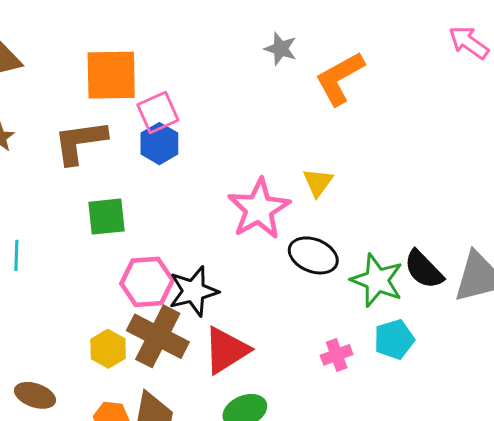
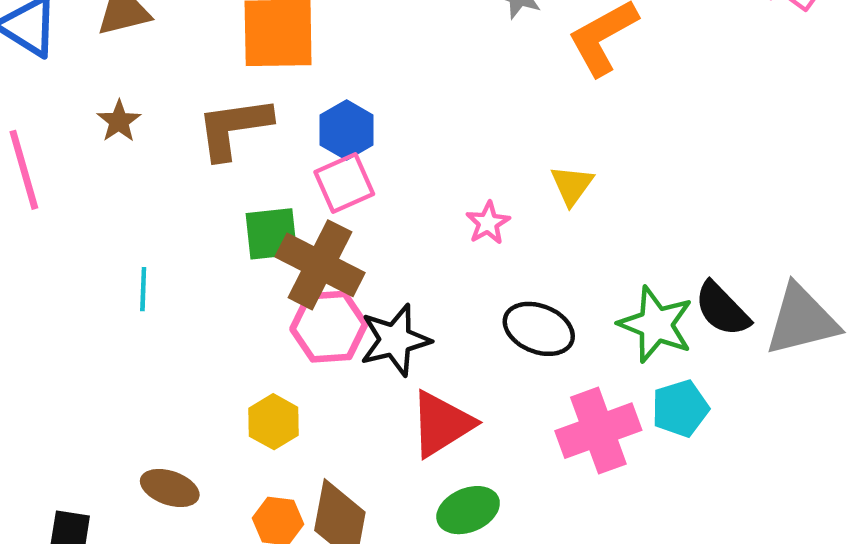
pink square: (158, 112) -> (344, 183), moved
pink star: (259, 209) -> (488, 223), size x0.5
black ellipse: (313, 255) -> (539, 329), moved
brown cross: (158, 336) -> (320, 265), moved
pink cross: (337, 355) -> (598, 431), size x1.8

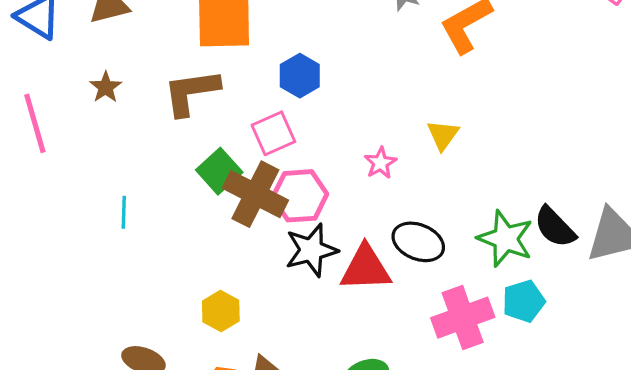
blue hexagon: (347, 130) -> (300, 76), moved
green square: (271, 234) -> (219, 171), turned -36
pink hexagon: (329, 327) -> (300, 196), moved
red triangle: (442, 424) -> (366, 268), moved, turned 30

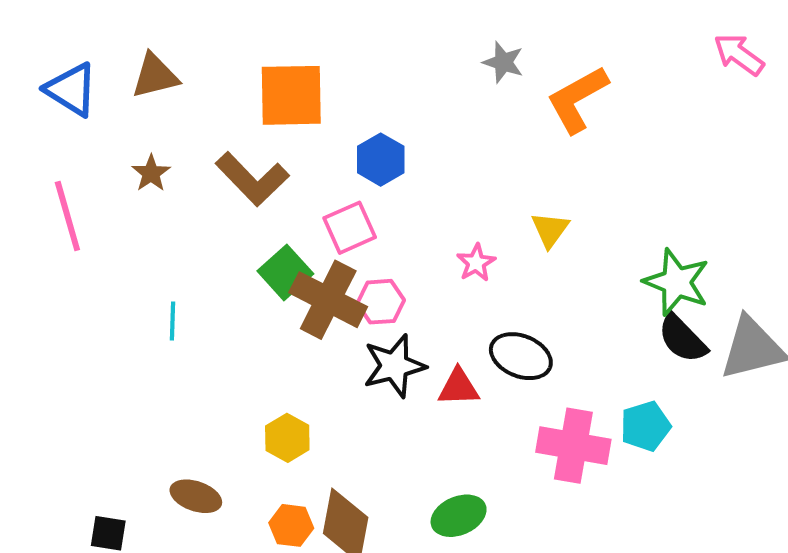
brown L-shape: (191, 92) -> (252, 179), turned -126
pink hexagon: (300, 196) -> (381, 302), size x0.7
green star: (505, 239) -> (677, 282), moved
red triangle: (366, 268) -> (459, 387), size x0.7
pink cross: (463, 318) -> (573, 446), turned 30

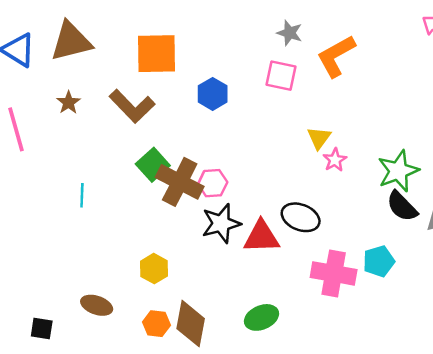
brown triangle: (155, 76) -> (71, 41), size x1.4
pink square: (350, 228) -> (281, 76), moved, turned 36
pink star: (476, 263) -> (335, 160), moved
green star: (677, 282) -> (398, 171), turned 30
red triangle: (459, 387) -> (261, 237), size x1.4

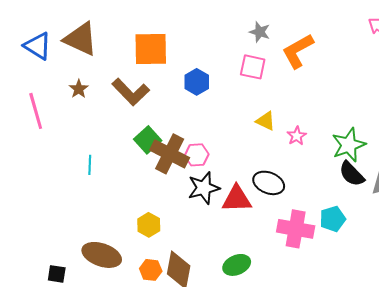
brown triangle: (71, 41) -> (81, 39), turned 39
yellow triangle: (319, 138) -> (266, 121), moved, turned -40
brown ellipse: (97, 305) -> (102, 255), size x1.5

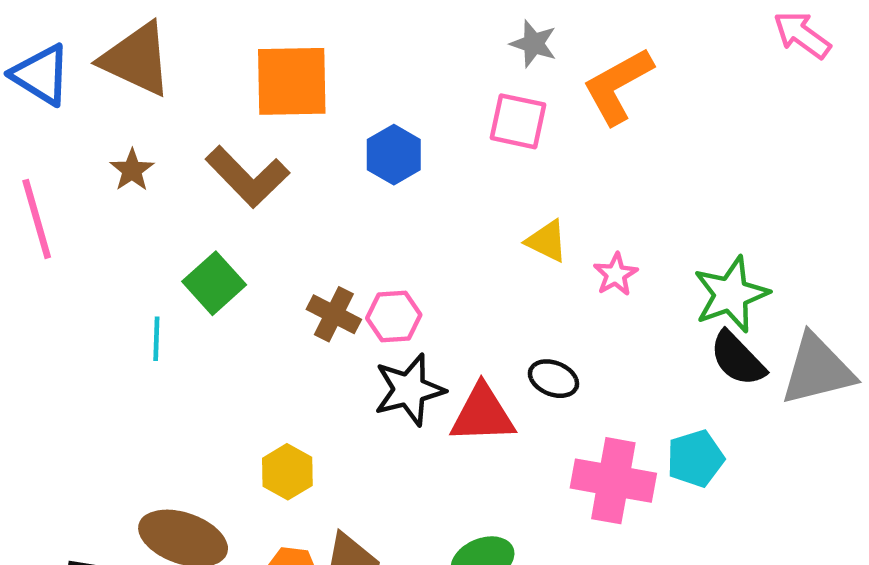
green square: (148, 140) -> (214, 283), moved
brown cross: (170, 154) -> (334, 314), size x0.6
black ellipse: (269, 183) -> (553, 379), size x0.7

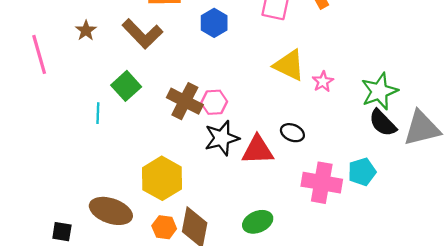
yellow triangle: (547, 241) -> (289, 65), size x1.5
brown cross: (334, 314) -> (185, 101), size x1.4
yellow hexagon: (287, 472) -> (162, 178), size x1.6

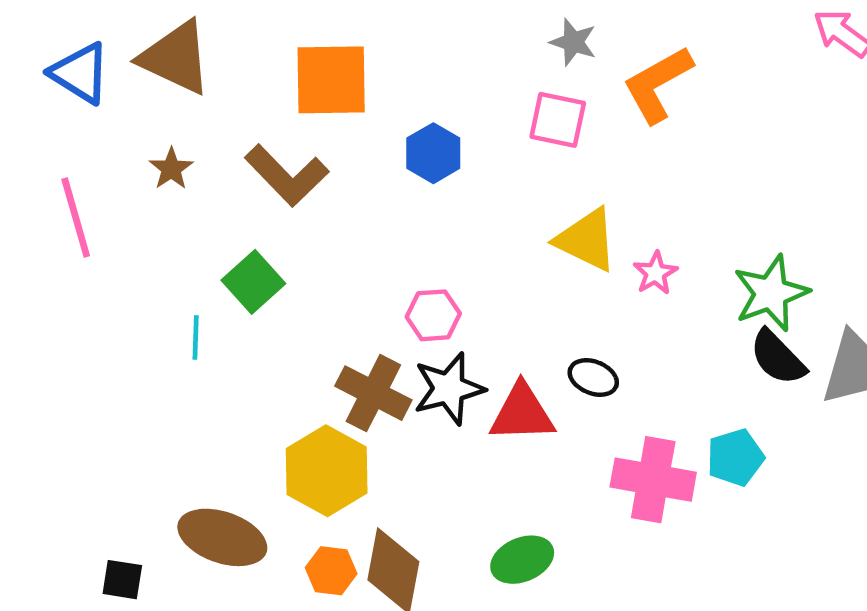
brown cross: (185, 101) -> (373, 393), moved

